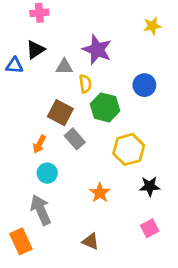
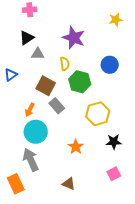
blue triangle: (14, 65) -> (11, 75), moved, turned -40
gray triangle: (64, 67) -> (38, 54), moved
cyan circle: (47, 173) -> (36, 132), size x1.5

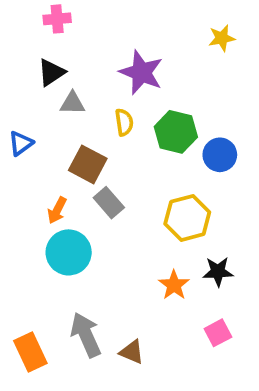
blue circle: (110, 65) -> (220, 155), moved
green hexagon: (80, 82) -> (176, 132), moved
orange star: (76, 147) -> (174, 285), moved
gray arrow: (31, 160) -> (86, 335), moved

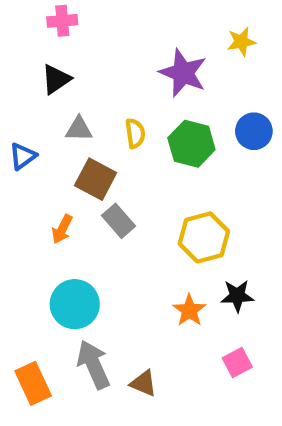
purple star: (141, 73) -> (183, 73), moved
gray triangle: (72, 103) -> (79, 129), moved
blue circle: (220, 155) -> (254, 131), moved
cyan circle: (69, 252) -> (75, 304), moved

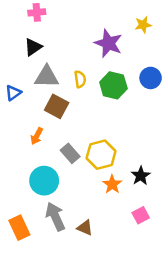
gray triangle: (79, 129) -> (47, 77), size x1.5
gray rectangle: (118, 221) -> (70, 153), moved
yellow hexagon: (204, 237) -> (101, 155), moved
black star: (237, 296) -> (141, 176), turned -30

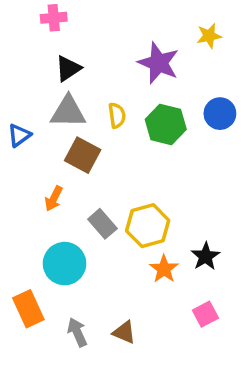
black triangle: (33, 47) -> (68, 68), moved
gray arrow: (55, 217) -> (77, 332), moved, size x0.7
orange rectangle: (19, 228) -> (28, 309), moved

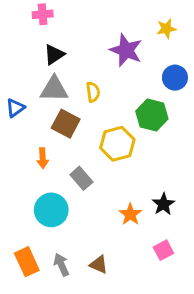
blue circle: (220, 114) -> (175, 78), moved
green hexagon: (166, 124) -> (152, 115), moved
orange arrow: (54, 199) -> (43, 158), turned -30
yellow hexagon: (148, 226) -> (117, 144), moved
orange rectangle: (28, 309) -> (27, 262), moved

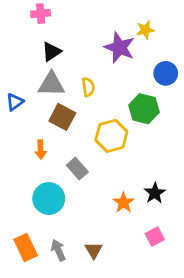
yellow star: (166, 29) -> (145, 30), moved
brown triangle: (99, 265) -> (94, 250), turned 36

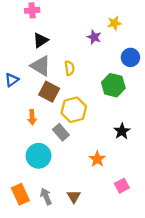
purple star: (119, 48) -> (94, 37), size x0.6
gray triangle: (51, 84) -> (41, 66), turned 30
yellow hexagon: (111, 136) -> (74, 110), moved
black star: (155, 193) -> (122, 131), moved

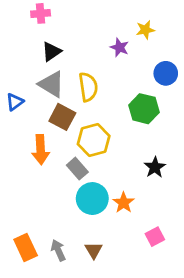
yellow semicircle: (69, 68) -> (88, 87), size x1.5
orange arrow: (32, 117) -> (41, 150), size x1.5
cyan circle: (38, 156) -> (92, 199), moved

